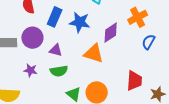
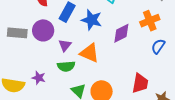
purple triangle: (56, 50) -> (65, 45), turned 48
orange triangle: (94, 53) -> (89, 53), moved
purple star: (30, 70) -> (39, 78), moved

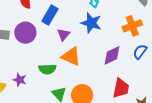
blue star: (92, 20) -> (91, 23), moved
purple diamond: (121, 33) -> (112, 55), moved
purple triangle: (65, 45) -> (63, 35), moved

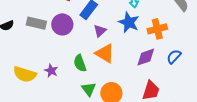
orange cross: (132, 26) -> (157, 29), moved
green semicircle: (47, 69) -> (80, 63), turned 66

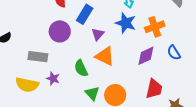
gray rectangle: (36, 23) -> (38, 57), moved
blue semicircle: (174, 57) -> (174, 53), turned -70

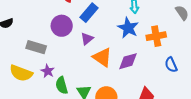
purple triangle: (98, 34) -> (87, 39), moved
purple diamond: (146, 56) -> (128, 61), moved
green semicircle: (81, 68) -> (62, 85), moved

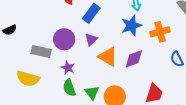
purple circle: (62, 26) -> (64, 39), moved
blue star: (128, 28) -> (131, 26), turned 30
purple star: (48, 71) -> (68, 68), moved

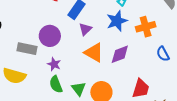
purple triangle: (91, 39) -> (85, 29), moved

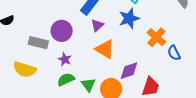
orange cross: (146, 27) -> (156, 37), moved, turned -36
purple diamond: (120, 54) -> (129, 71), moved
green semicircle: (56, 84) -> (66, 80), turned 84

